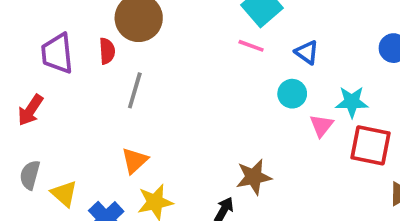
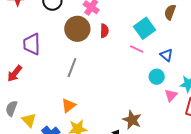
red semicircle: (107, 51) -> (104, 31), moved
brown star: (254, 177) -> (132, 120), turned 30

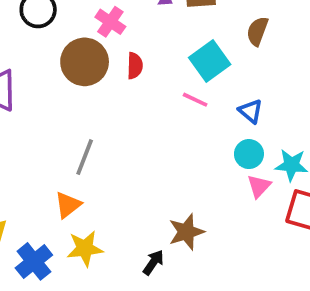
gray line: (72, 68) -> (85, 157), moved
cyan circle: (157, 77) -> (249, 154), moved
brown star: (132, 120) -> (186, 232), turned 30

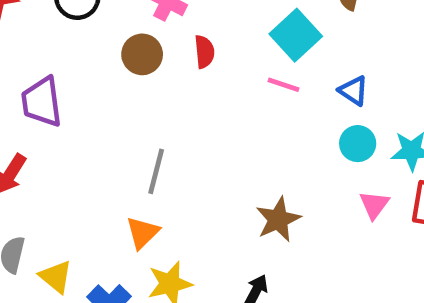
brown circle: (85, 62) -> (142, 54), size x0.7
pink triangle: (259, 186) -> (374, 205), moved
brown star: (186, 232) -> (278, 219), moved

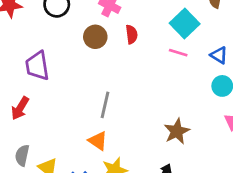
orange triangle: (143, 233) -> (98, 141), turned -40

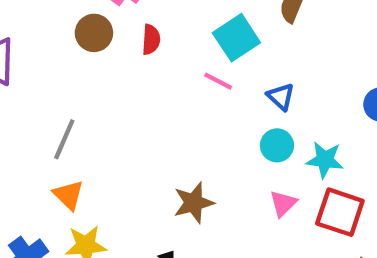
gray line: (105, 105) -> (64, 139), moved

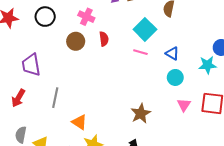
gray line: (64, 139) -> (55, 98), moved
cyan star: (325, 160) -> (207, 65), moved

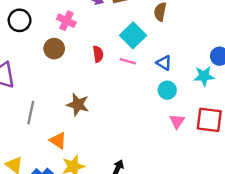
red semicircle: (104, 39) -> (98, 54), moved
brown star: (141, 113) -> (78, 105), moved, turned -30

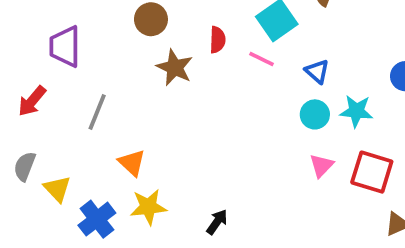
cyan star: (204, 76) -> (356, 111), moved
brown star: (78, 105) -> (175, 67), moved

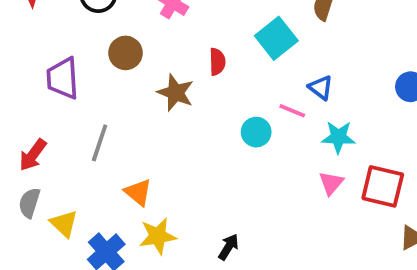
brown circle: (151, 19) -> (126, 53), moved
pink line: (261, 59) -> (292, 111), moved
red arrow: (32, 101) -> (33, 155), moved
cyan star: (356, 111) -> (338, 137), moved
cyan circle: (315, 114) -> (256, 132), moved

